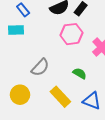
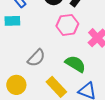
green semicircle: (80, 73) -> (75, 64), size x1.5

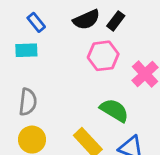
gray semicircle: (36, 58) -> (28, 102), moved, turned -36

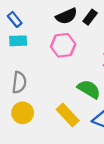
blue rectangle: (36, 22) -> (15, 19), moved
pink hexagon: (103, 56) -> (63, 45), moved

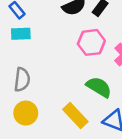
pink hexagon: (63, 45) -> (91, 42), moved

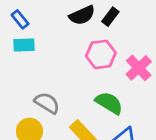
gray semicircle: (22, 80) -> (47, 103), moved, turned -65

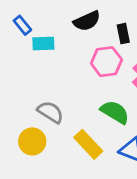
black rectangle: (110, 17) -> (123, 34), moved, turned -48
cyan rectangle: (24, 45) -> (43, 43), moved

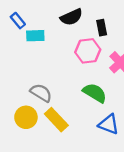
yellow rectangle: (88, 144) -> (56, 120), moved

